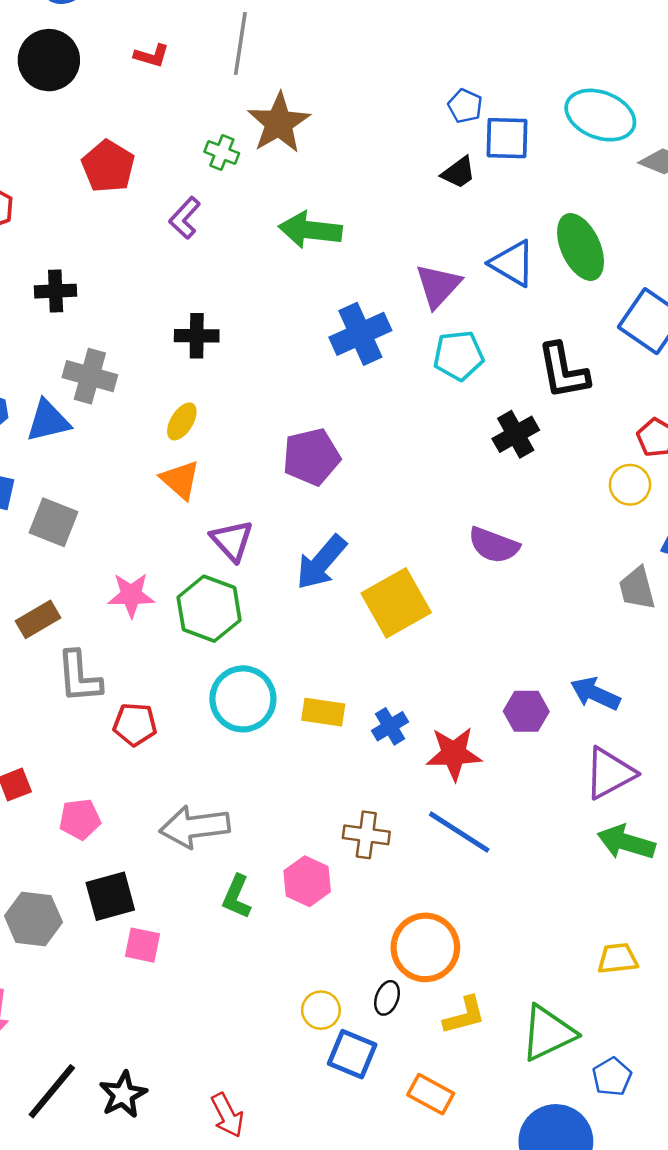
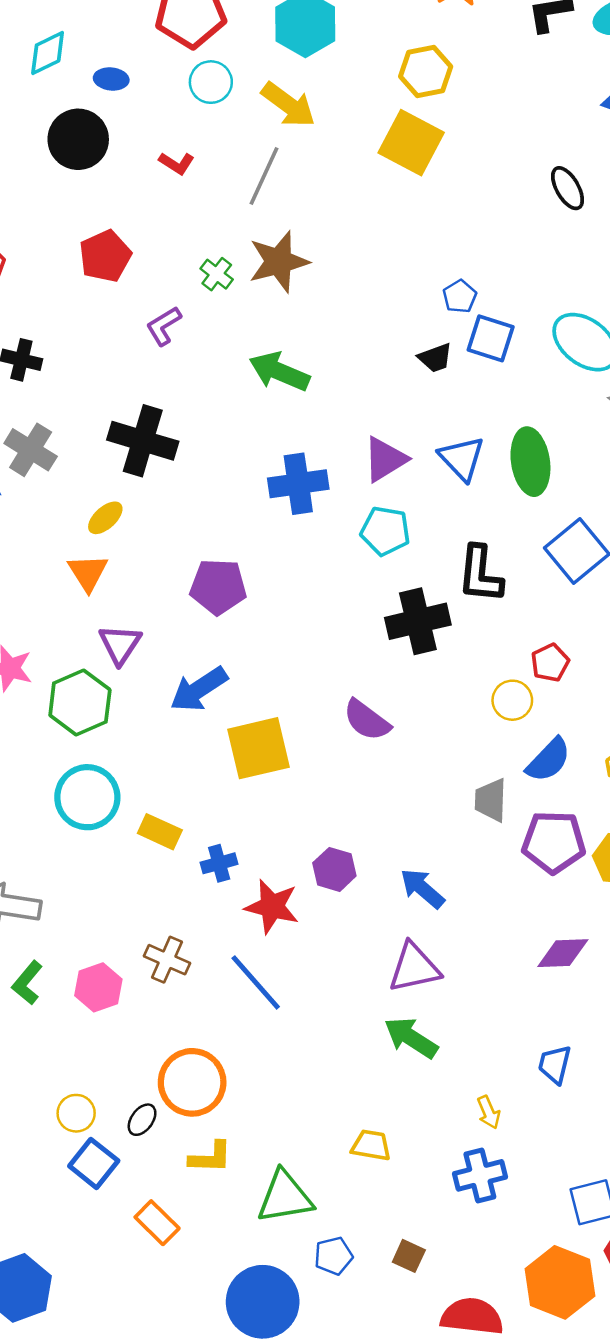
black cross: (197, 336) -> (143, 441), size x1.6
black cross: (516, 434) -> (418, 621), size x1.4
purple hexagon: (526, 711) -> (334, 869), moved

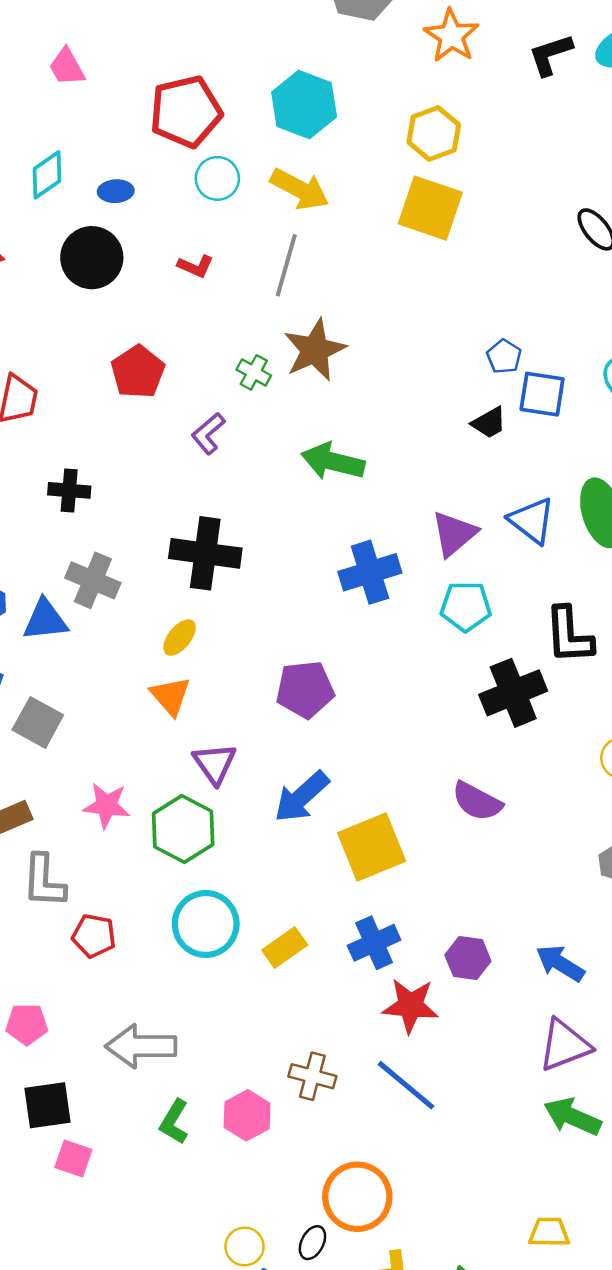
yellow rectangle: (160, 832) -> (285, 947), turned -51
blue cross: (219, 863) -> (374, 943), moved, size x1.4

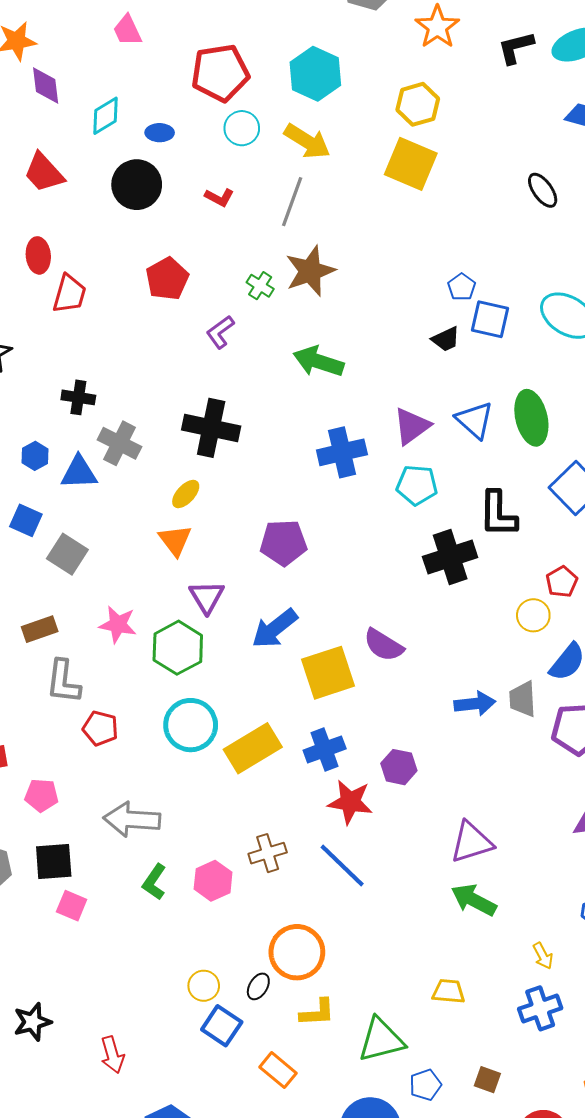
black cross: (69, 490) -> (78, 397), moved
purple semicircle: (477, 801) -> (384, 645), moved
yellow rectangle: (285, 947) -> (253, 748), size x1.6
blue arrow: (560, 963) -> (475, 704), moved, turned 138
brown cross: (312, 1076) -> (268, 853), turned -36

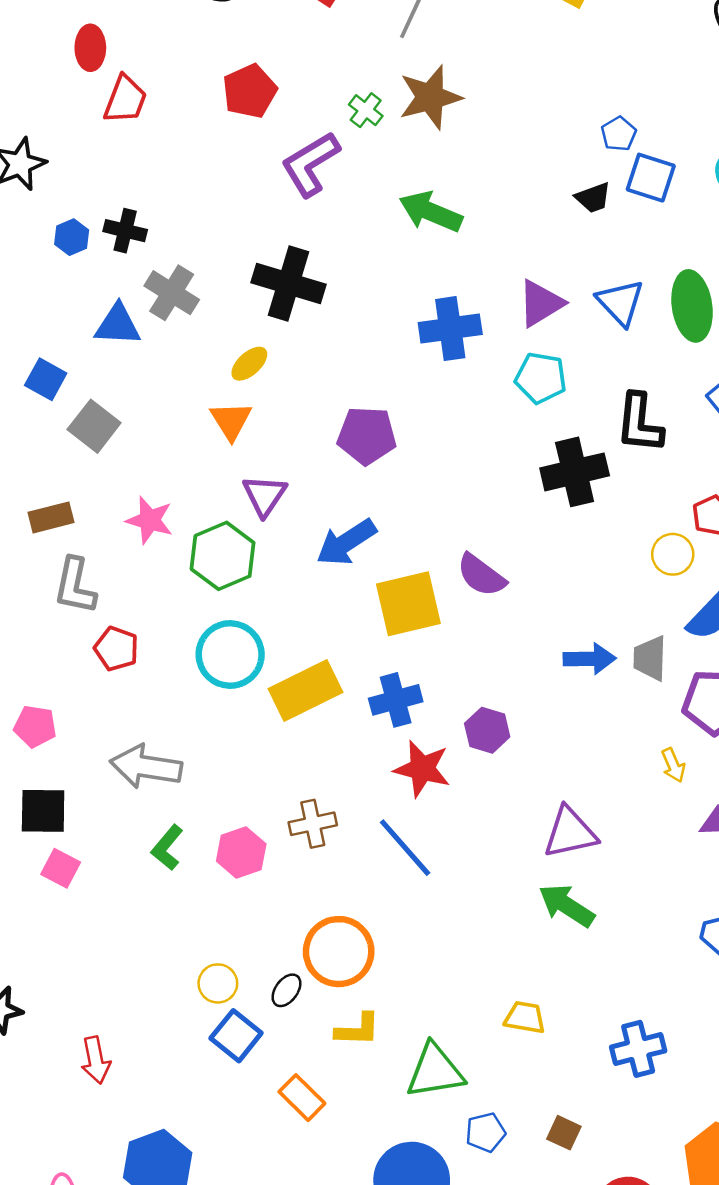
purple L-shape: (220, 332) -> (310, 164), size x1.6
blue hexagon: (35, 456) -> (72, 237), moved
yellow arrow: (543, 956) -> (673, 765), moved

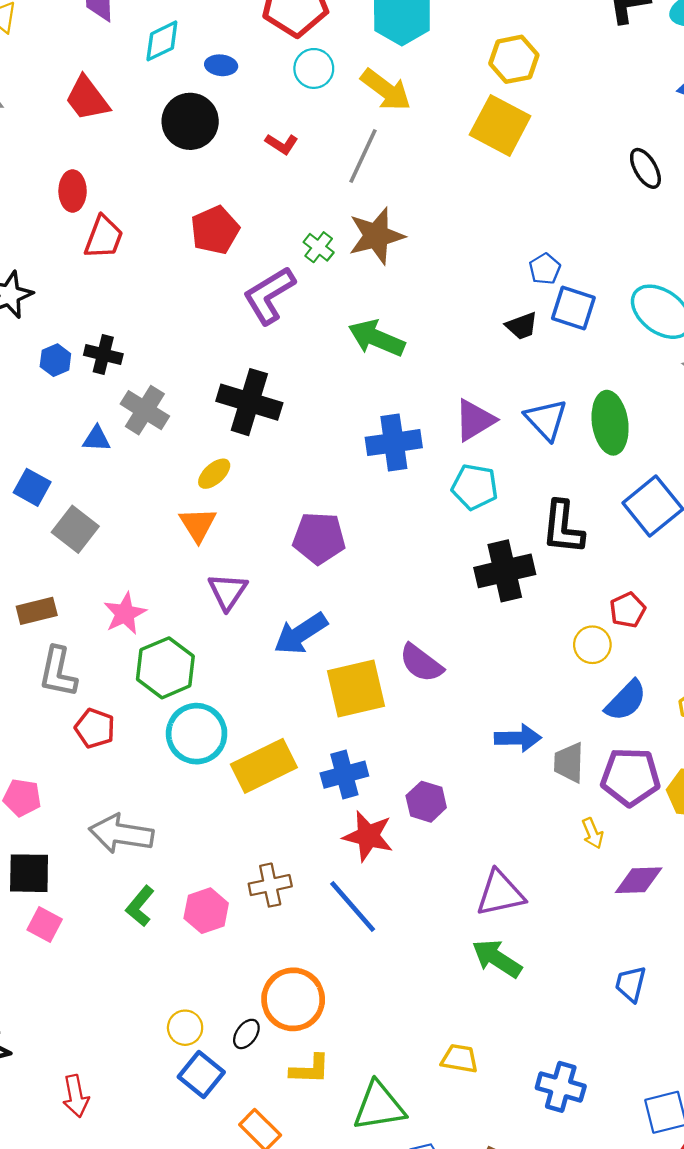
blue triangle: (118, 325) -> (97, 439), size x0.7
pink star: (150, 520) -> (125, 613), turned 30
green hexagon: (223, 556) -> (165, 668), moved
gray trapezoid: (650, 658) -> (569, 763), moved
blue cross: (638, 1049) -> (561, 1087), turned 30

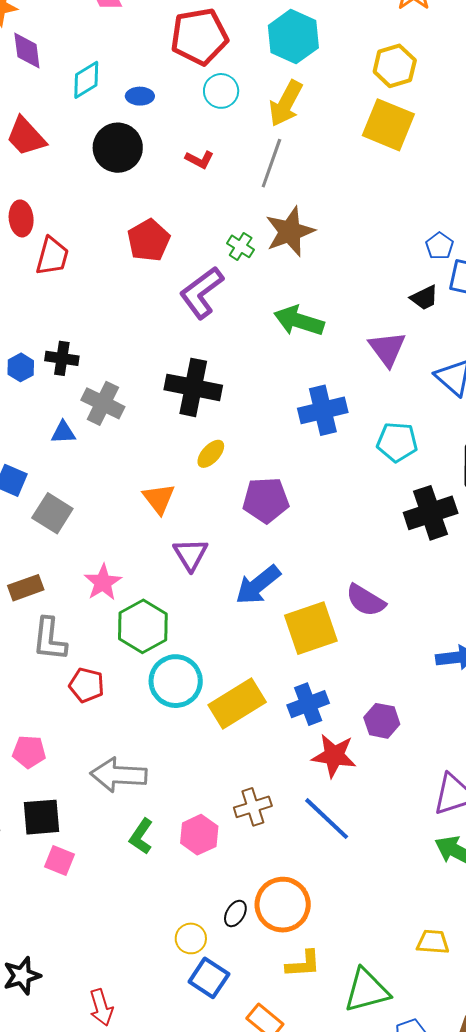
yellow arrow: (386, 90) -> (286, 103), turned 87
purple triangle: (475, 420) -> (387, 349), moved, turned -30
yellow ellipse: (214, 474) -> (211, 454), moved
black ellipse: (246, 1034) -> (235, 913), moved

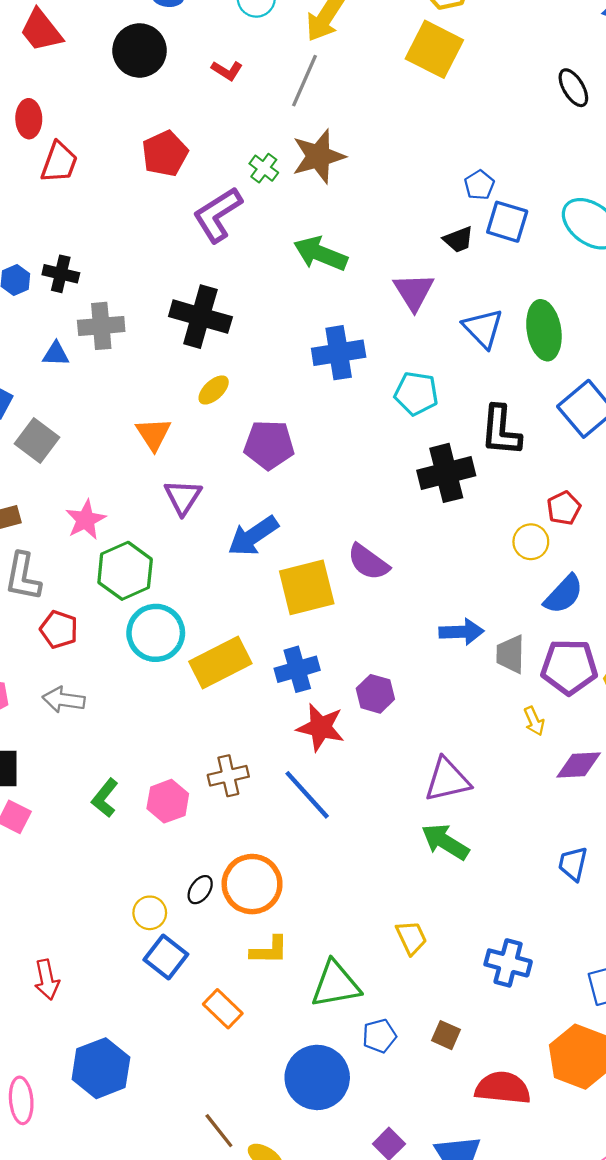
gray cross: (103, 403) -> (101, 326), turned -36
gray arrow: (119, 775) -> (64, 700), moved, size x0.7
yellow trapezoid: (433, 942) -> (411, 938), turned 56

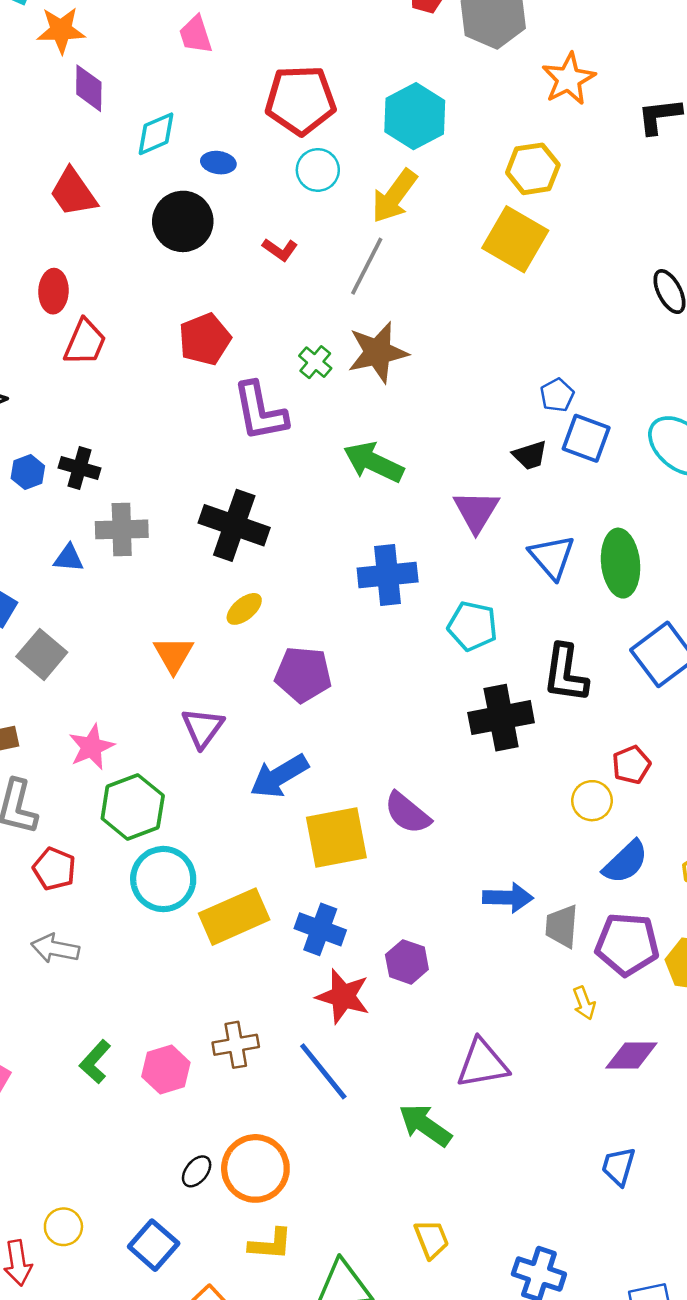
purple L-shape: (218, 215) -> (260, 412), turned -72
blue cross: (297, 669) -> (320, 929), turned 33
green arrow: (445, 842) -> (425, 1125), moved
yellow circle: (150, 913) -> (63, 1227), moved

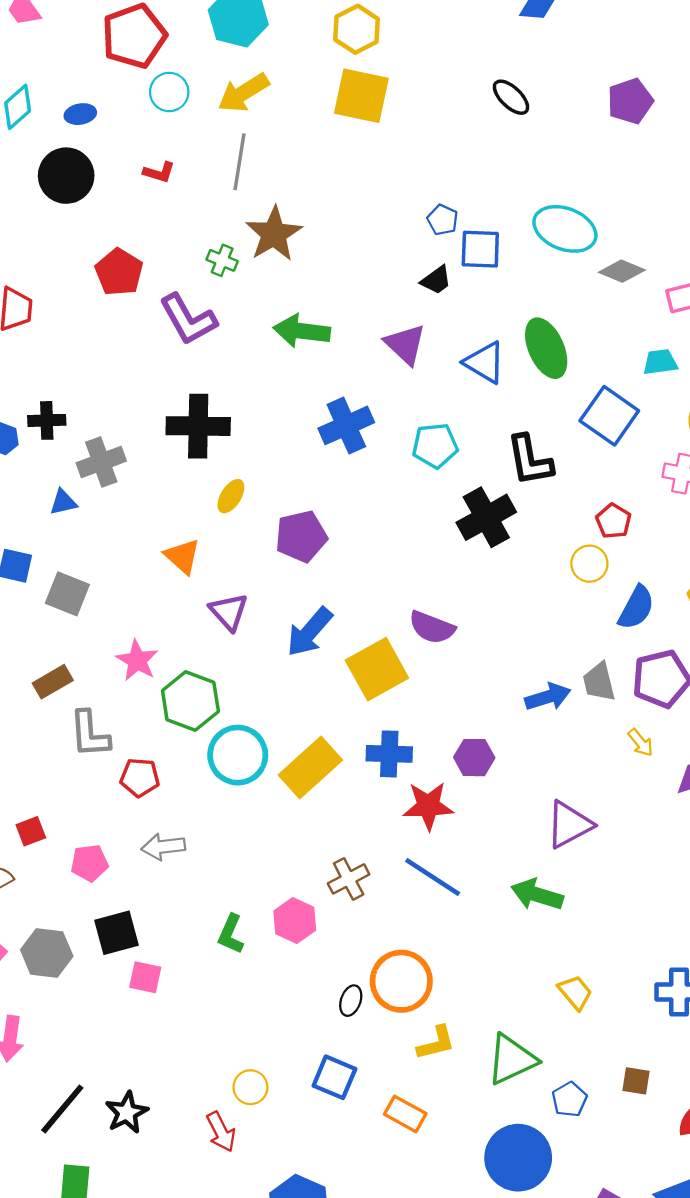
yellow arrow: (394, 196) -> (243, 93), turned 40
blue arrow: (508, 898) -> (548, 697), moved

